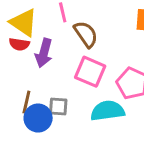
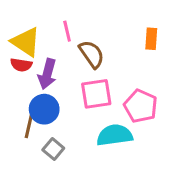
pink square: (90, 72) -> (96, 94), turned -32
gray square: (58, 106) -> (53, 149), moved, turned 36
blue circle: (38, 118) -> (44, 109), moved

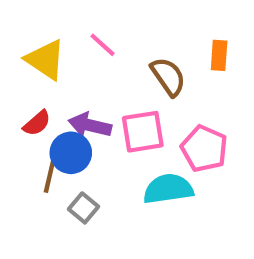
pink line: (67, 31) -> (103, 45), turned -35
brown semicircle: (92, 54) -> (168, 77), moved
red semicircle: (21, 65) -> (37, 123), moved, turned -50
purple arrow: (47, 74) -> (90, 125), moved, turned 88

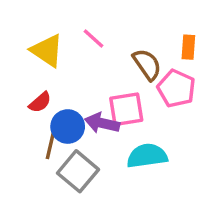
purple arrow: (90, 125) -> (102, 123), moved
pink pentagon: (204, 149) -> (176, 89), moved
gray square: (83, 208) -> (78, 171), size x1.6

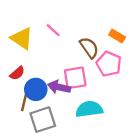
orange rectangle: (188, 47) -> (117, 36), turned -63
gray square: (78, 171) -> (43, 120), turned 32

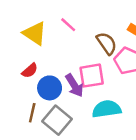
purple arrow: (59, 87) -> (74, 85), turned -135
brown line: (24, 102) -> (32, 113), moved
gray square: (43, 120) -> (57, 120), turned -32

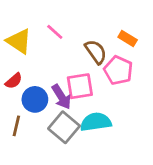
gray square: (57, 120) -> (64, 127), moved

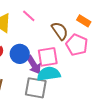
blue circle: (35, 99) -> (20, 54), moved
cyan semicircle: (96, 122) -> (49, 74), moved
gray square: (64, 127) -> (36, 88), turned -30

